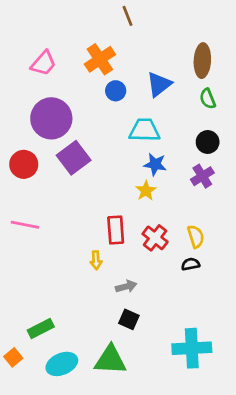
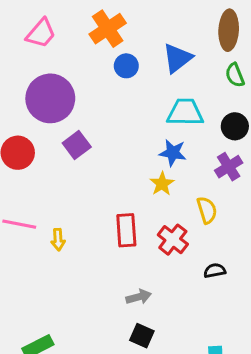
cyan trapezoid: (145, 130) -> (185, 112), moved
purple square: (74, 158) -> (77, 145), size x0.7
yellow semicircle: (196, 237) -> (207, 210), moved
yellow arrow: (96, 260) -> (58, 240), moved

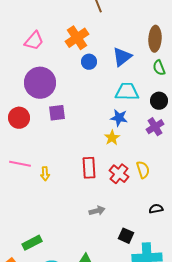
purple square: (77, 145) -> (57, 113), turned 30
yellow semicircle: (207, 210) -> (143, 170), moved
black semicircle: (215, 271) -> (156, 209), moved
black square: (142, 336) -> (126, 236), moved

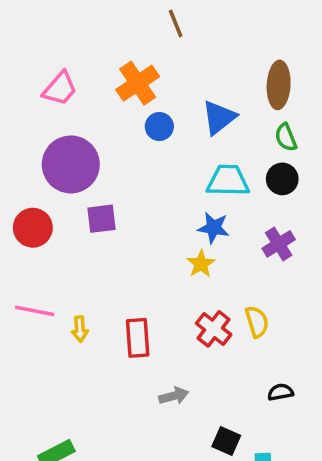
black circle: (159, 101) -> (282, 179), moved
red rectangle: (89, 168) -> (138, 338), moved

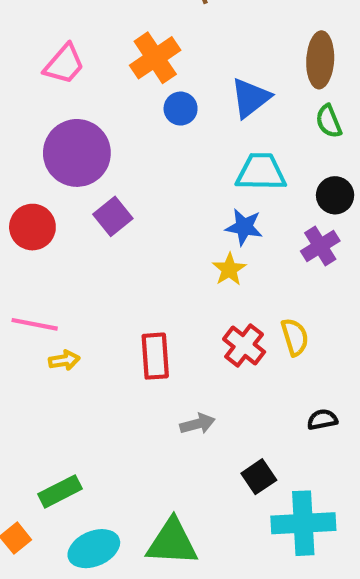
black circle: (282, 179) -> (335, 195), moved
purple square: (102, 219) -> (113, 216), turned -32
yellow arrow: (80, 329) -> (64, 360), moved, turned -95
black square: (226, 441) -> (259, 477), turned 32

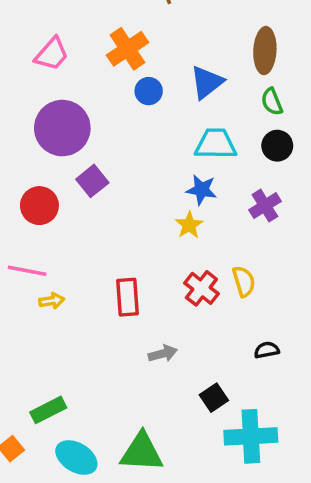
black circle: (335, 195) -> (277, 146), moved
red circle: (32, 227) -> (39, 206), moved
cyan ellipse: (94, 549) -> (76, 458), turned 54

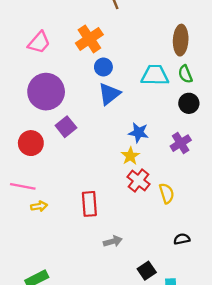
blue triangle: (207, 82) -> (109, 94), moved
cyan trapezoid: (216, 144) -> (155, 75), moved
red cross: (201, 288) -> (139, 181), moved

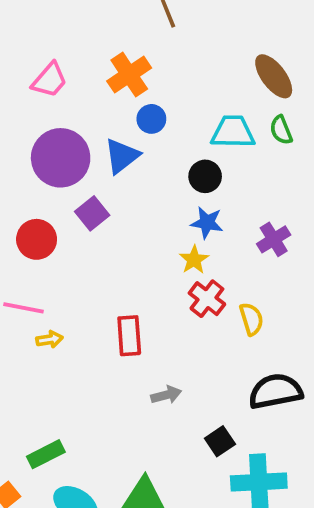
brown ellipse: (181, 40) -> (274, 76), turned -40
blue triangle: (109, 94) -> (122, 156), moved
black circle: (189, 103) -> (205, 176), moved
black semicircle: (182, 239) -> (276, 391), size x2.0

